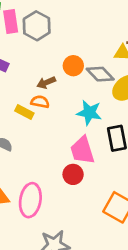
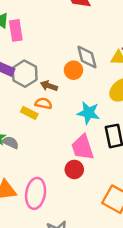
gray hexagon: (37, 26) -> (25, 74), moved
gray diamond: (100, 74) -> (87, 57), moved, turned 30
brown arrow: (46, 83) -> (49, 86), turned 42

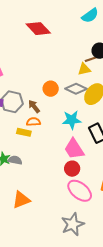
gray diamond: (87, 57) -> (76, 89), moved, turned -35
brown arrow: (49, 86) -> (34, 106), turned 48
pink ellipse: (36, 193) -> (80, 191), moved, turned -45

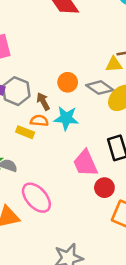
cyan star: (72, 120) -> (66, 118), moved
red circle: (72, 169) -> (104, 188), moved
pink ellipse: (80, 191) -> (36, 198), moved

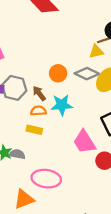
yellow rectangle: (25, 132) -> (34, 130), moved
pink ellipse: (36, 198) -> (46, 179), turned -32

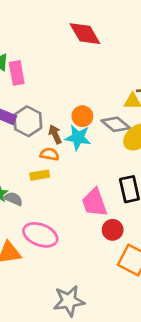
cyan star: (62, 105) -> (78, 138), moved
yellow rectangle: (34, 130) -> (40, 175), turned -35

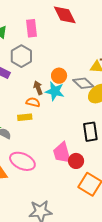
pink rectangle: (17, 73) -> (32, 28), moved
gray hexagon: (28, 121) -> (21, 56), moved
pink trapezoid: (94, 203) -> (62, 153), moved

